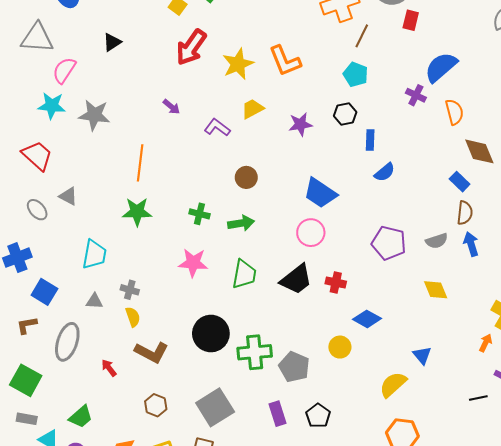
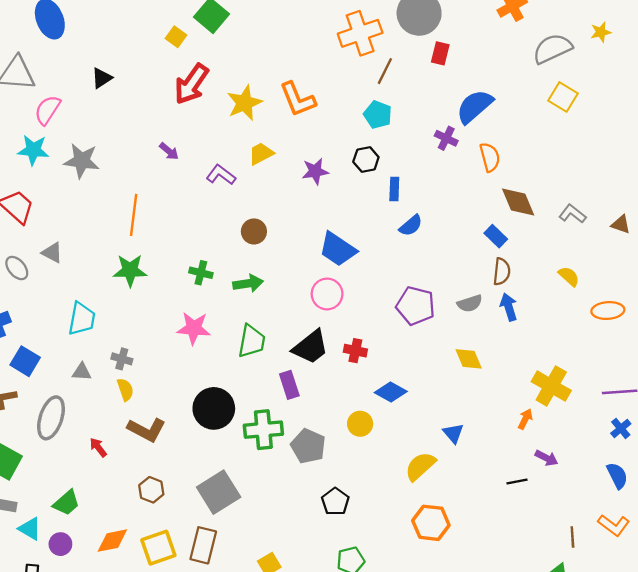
purple rectangle: (277, 414) -> (289, 385), moved

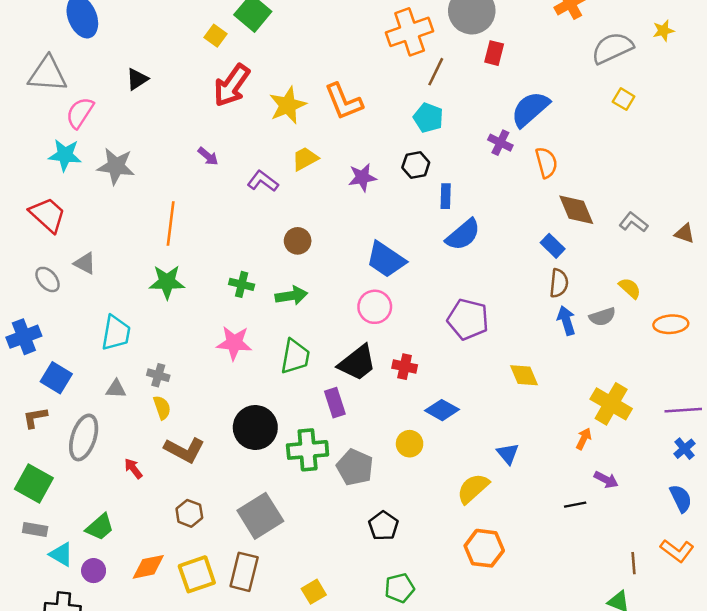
yellow square: (563, 97) -> (624, 99), size x0.7
blue semicircle: (411, 226) -> (463, 235), size x1.4
gray semicircle: (470, 303) -> (602, 317), moved

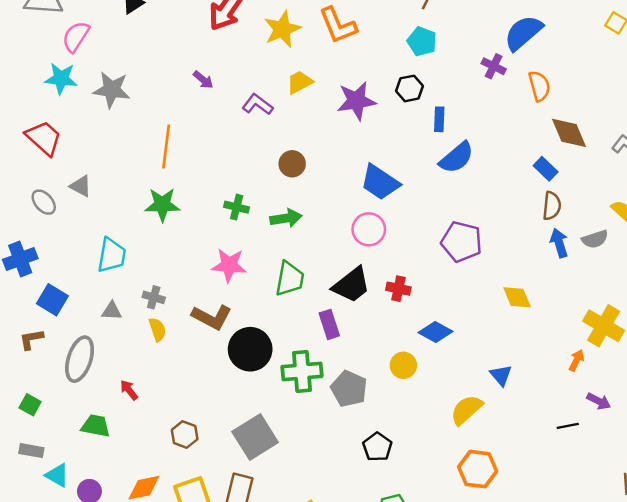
purple star: (362, 177) -> (356, 101), size x1.4
brown L-shape: (184, 450) -> (212, 317), moved
green square: (34, 483) -> (30, 405), size x0.6
green trapezoid: (100, 527) -> (96, 426), moved, turned -128

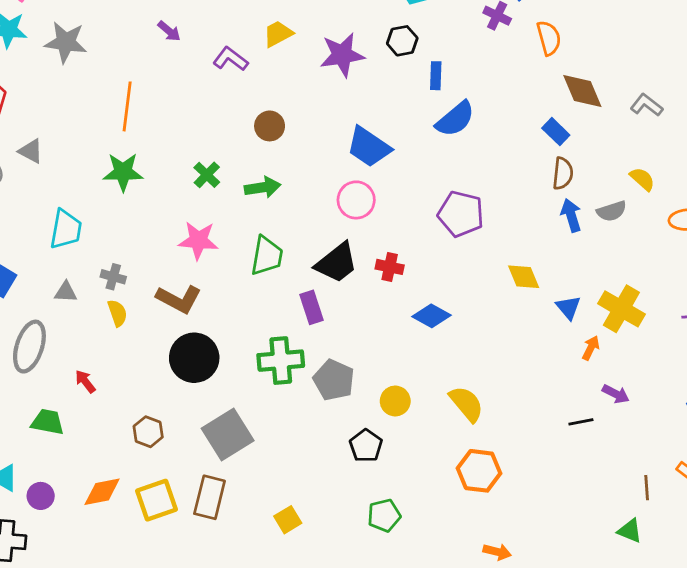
green cross: (237, 207) -> (207, 175), turned 30
black circle: (250, 349) -> (194, 358), moved
yellow circle: (403, 365) -> (395, 401), moved
blue triangle: (501, 375) -> (568, 307), moved
yellow semicircle: (466, 410) -> (466, 404), turned 92

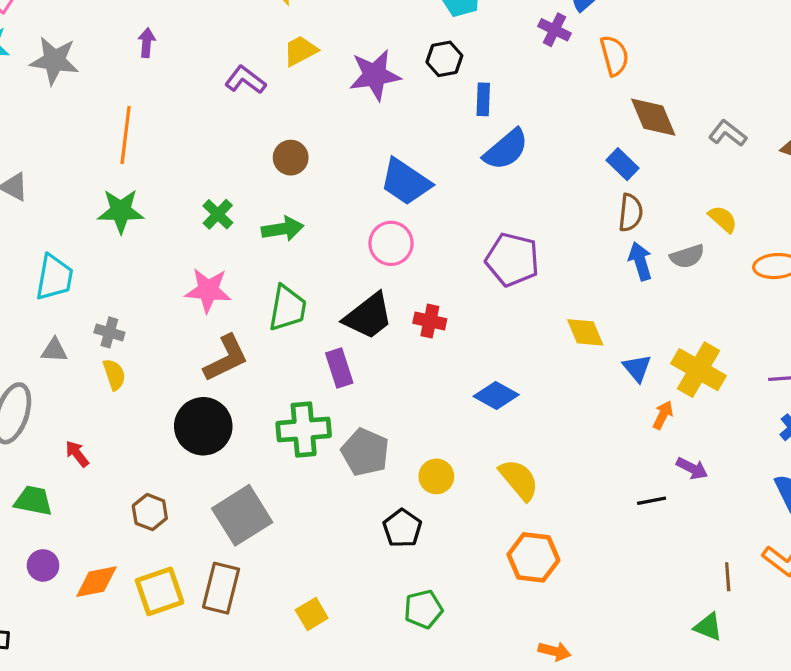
purple arrow: (169, 31) -> (147, 43), moved, turned -125
brown L-shape: (179, 299) -> (226, 358), moved, turned -54
blue diamond: (432, 316) -> (496, 396), moved
purple circle: (41, 496) -> (43, 565), moved

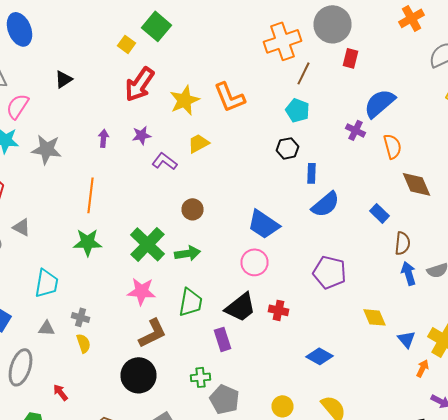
purple star: (375, 75) -> (142, 135), moved, size x0.6
blue rectangle: (622, 164) -> (380, 213), moved
green cross: (218, 214) -> (148, 244), size x1.8
green cross: (304, 430) -> (200, 377), size x0.6
gray pentagon: (365, 452) -> (224, 399), moved

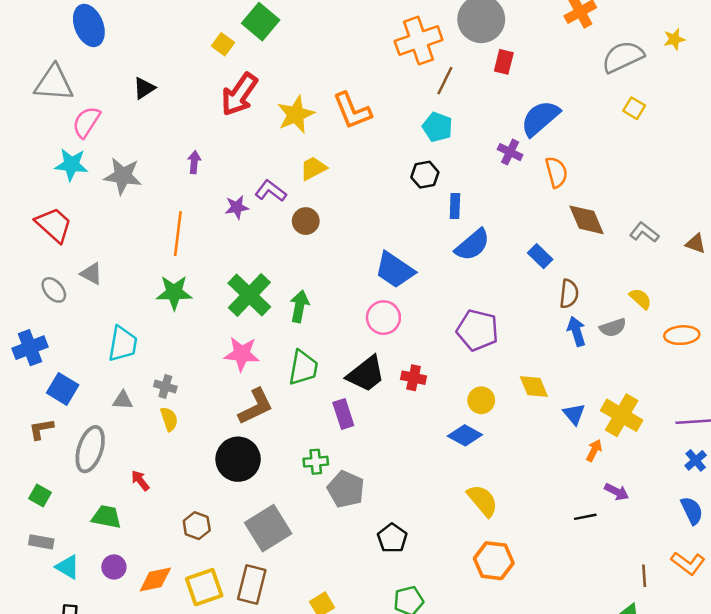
purple star: (142, 135) -> (237, 207), moved
brown circle: (192, 209) -> (306, 221), moved
green arrow: (188, 253) -> (299, 306), turned -70
yellow circle: (282, 406) -> (481, 400), moved

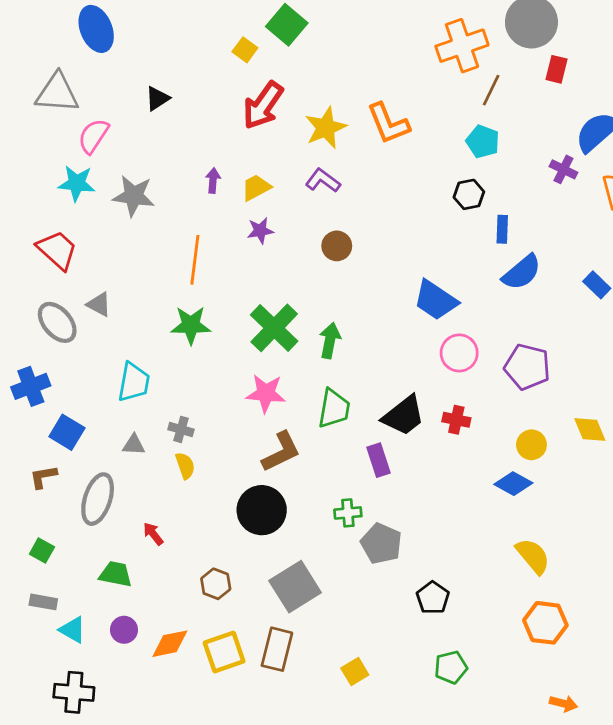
yellow trapezoid: (313, 168) -> (256, 187), moved
purple L-shape: (271, 191) -> (323, 181), moved
gray ellipse: (54, 290) -> (57, 322), size x1.4
pink circle: (383, 318) -> (459, 353), moved

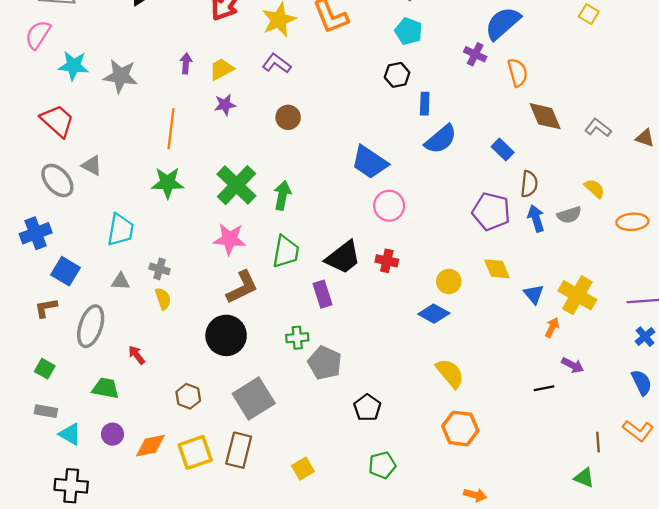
pink semicircle: (93, 136) -> (38, 35), moved
purple pentagon: (527, 367) -> (491, 211), moved

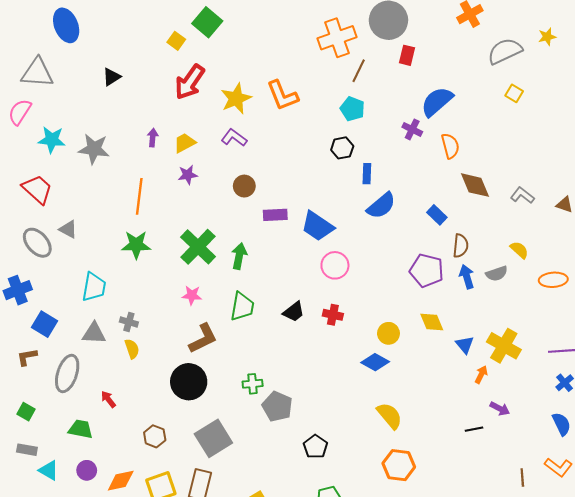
pink star: (230, 239) -> (192, 295), size x0.7
black trapezoid: (343, 257) -> (294, 312), size x0.7
gray triangle: (121, 281) -> (94, 333), size x1.4
purple rectangle: (322, 294) -> (275, 215), moved, turned -75

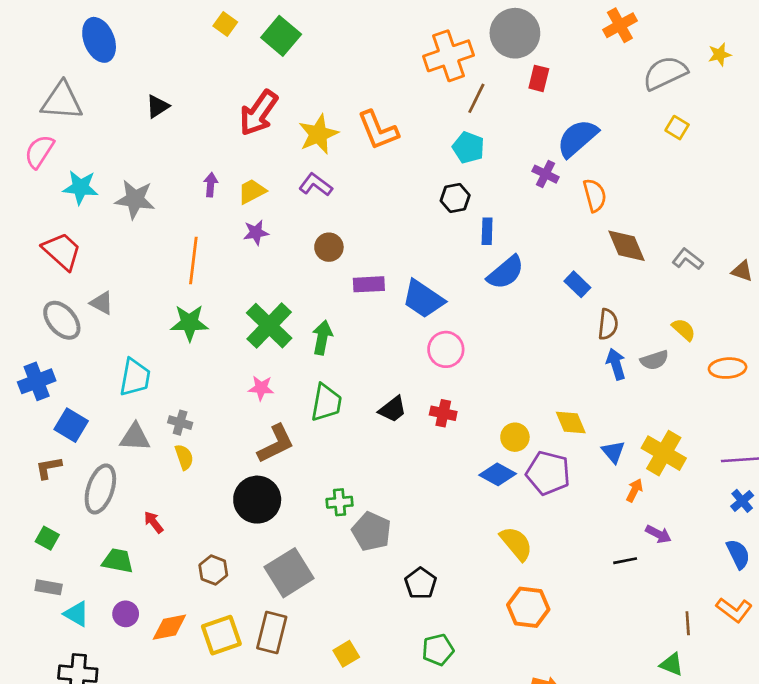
yellow square: (176, 41) -> (225, 24), moved
purple pentagon: (427, 271) -> (548, 473), moved

